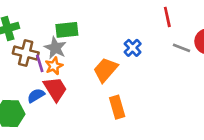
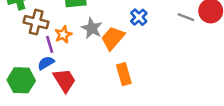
gray star: (55, 48) -> (92, 28), moved
purple line: (40, 63) -> (50, 44), moved
red trapezoid: (55, 89) -> (65, 80), moved

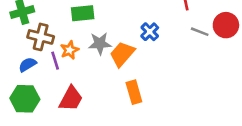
gray star: (92, 28) -> (100, 44), turned -30
blue semicircle: (46, 63) -> (27, 65), moved
red trapezoid: (65, 80) -> (71, 99), turned 60

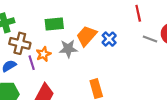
orange trapezoid: (122, 54) -> (87, 36), moved

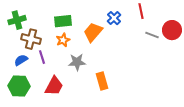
blue cross: (109, 39) -> (114, 18), moved
gray star: (68, 49) -> (77, 62), moved
orange star: (43, 54) -> (63, 40), moved

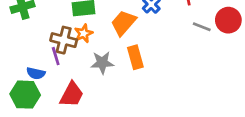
brown cross: (31, 39) -> (64, 40), moved
blue semicircle: (21, 60) -> (36, 73), moved, turned -136
orange rectangle: (102, 81) -> (135, 57), moved

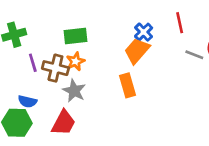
orange trapezoid: (123, 23) -> (137, 51), moved
purple line: (56, 56) -> (33, 63), moved
gray star: (102, 63) -> (74, 91), moved, turned 30

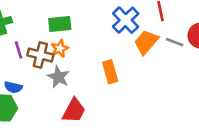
blue cross: (144, 32) -> (126, 20), size x1.5
orange trapezoid: (137, 51) -> (146, 42), moved
red trapezoid: (63, 123) -> (74, 110), moved

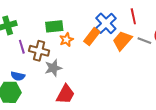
orange star: (60, 49) -> (66, 40), moved
orange rectangle: (110, 72) -> (92, 37), moved, turned 54
gray star: (58, 77) -> (53, 68), turned 30

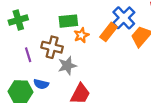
purple line: (22, 47) -> (28, 55), moved
blue semicircle: (18, 76) -> (41, 84), moved

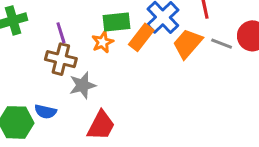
green rectangle: (68, 21) -> (117, 22), moved
purple line: (28, 55) -> (61, 33), moved

